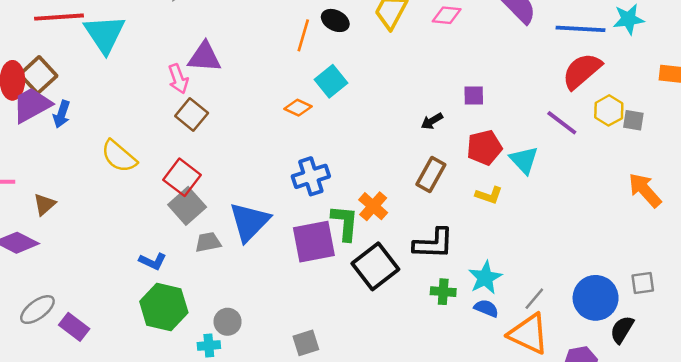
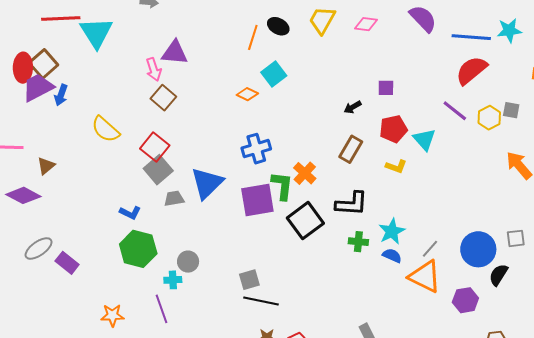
yellow hexagon: (609, 110) -> (489, 118), moved

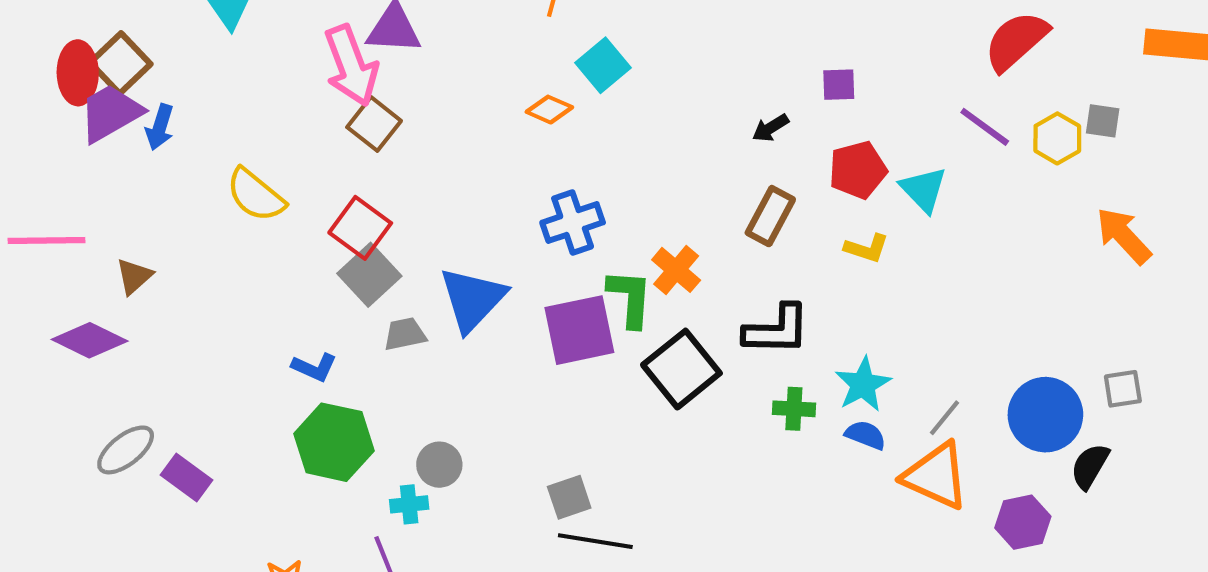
pink arrow: (154, 69) -> (351, 66), size x1.6

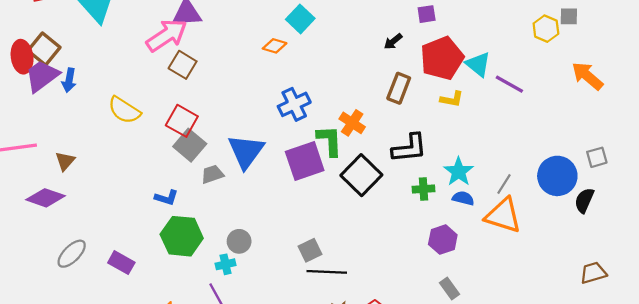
pink arrow: (351, 66) -> (167, 35), turned -96
purple line: (985, 127) -> (509, 84), moved
red pentagon: (858, 170) -> (442, 58), size x1.4
purple rectangle: (187, 478) -> (121, 263), moved
purple hexagon: (1023, 522) -> (443, 240), moved

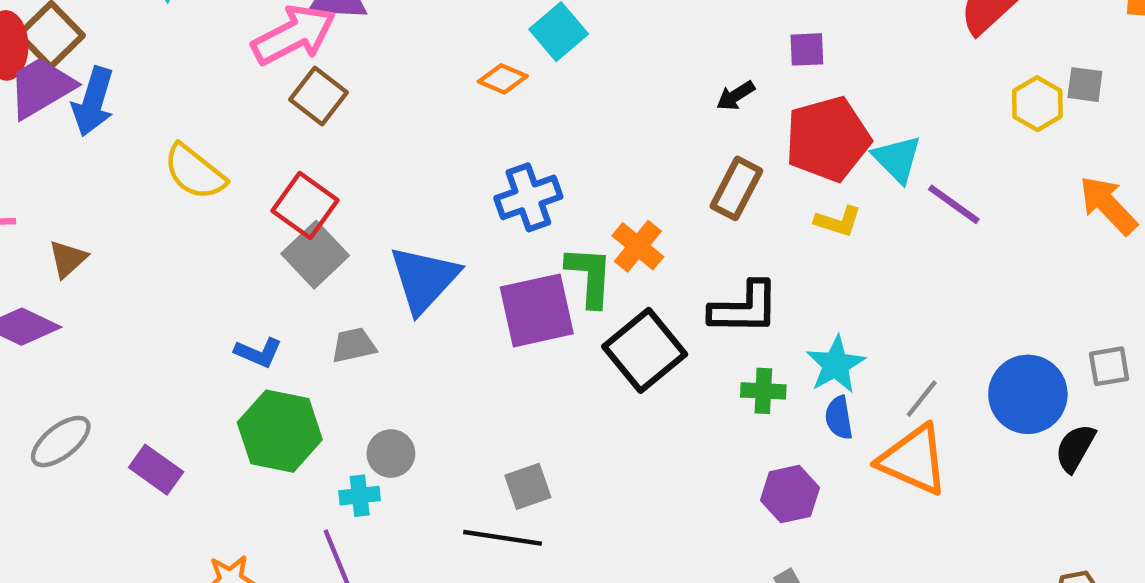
blue arrow: (69, 80) -> (93, 102), size x1.4
gray trapezoid: (212, 174) -> (354, 345), moved
blue semicircle: (463, 198) -> (839, 418), turned -120
black line: (327, 272) -> (503, 538), moved

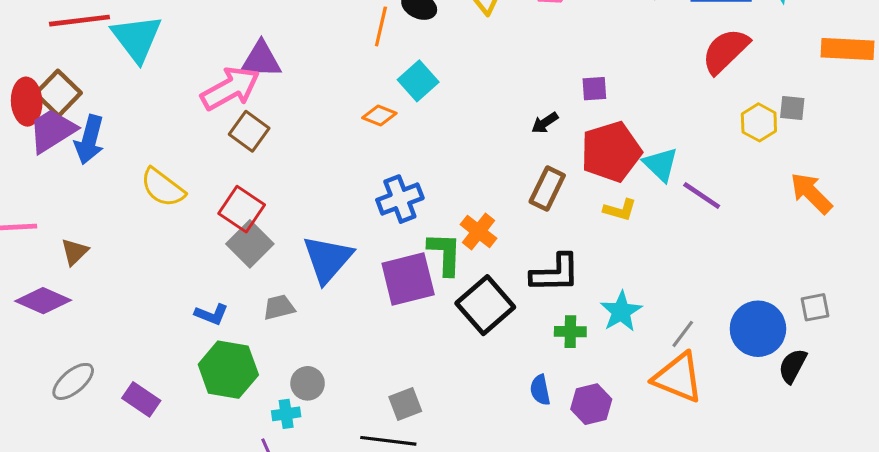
blue semicircle: (839, 418) -> (540, 390), moved

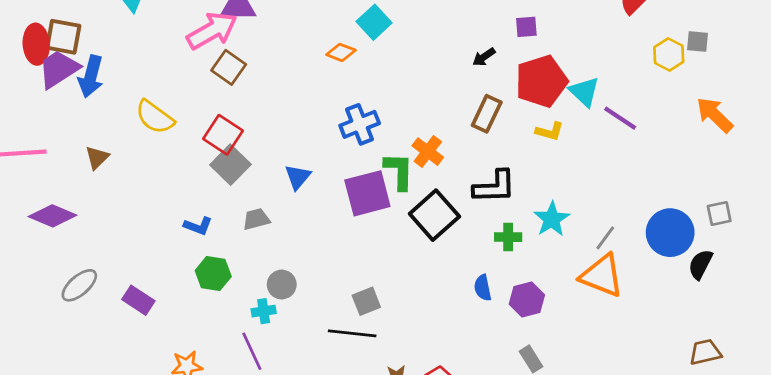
brown square: (58, 93) -> (63, 37), turned -33
brown triangle: (75, 252) -> (97, 158), moved
blue triangle: (327, 259) -> (298, 177), size x0.6
green hexagon: (228, 370) -> (213, 274), size x0.7

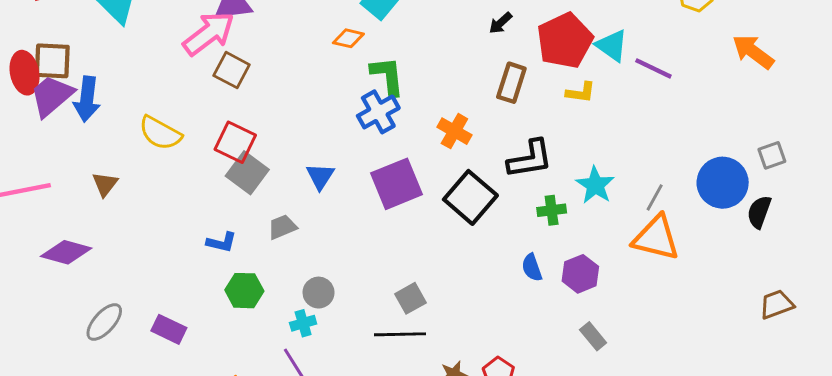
green L-shape: (399, 171) -> (387, 76), moved

